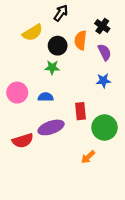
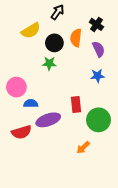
blue semicircle: (46, 97) -> (31, 103), moved

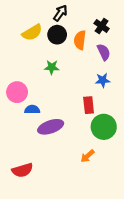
black circle: (54, 43) -> (57, 35), moved
red rectangle: (76, 104) -> (89, 105), moved
red semicircle: (22, 132) -> (22, 170), moved

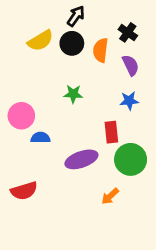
green star: (52, 67) -> (73, 94), moved
purple ellipse: (51, 127) -> (81, 159), moved
red semicircle: (22, 170) -> (24, 191), moved

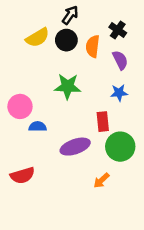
green star: (73, 94) -> (68, 86), size x1.5

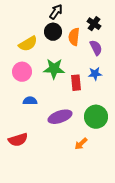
yellow semicircle: (38, 38) -> (28, 44), moved
pink circle: (20, 106) -> (22, 72), moved
red rectangle: (103, 122) -> (76, 83), moved

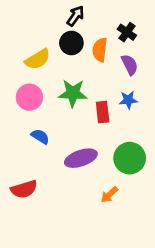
blue semicircle: (30, 101) -> (40, 136), turned 32

